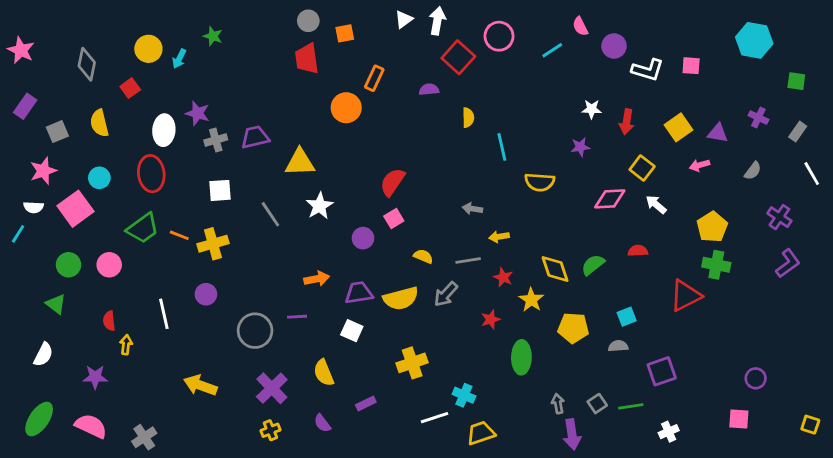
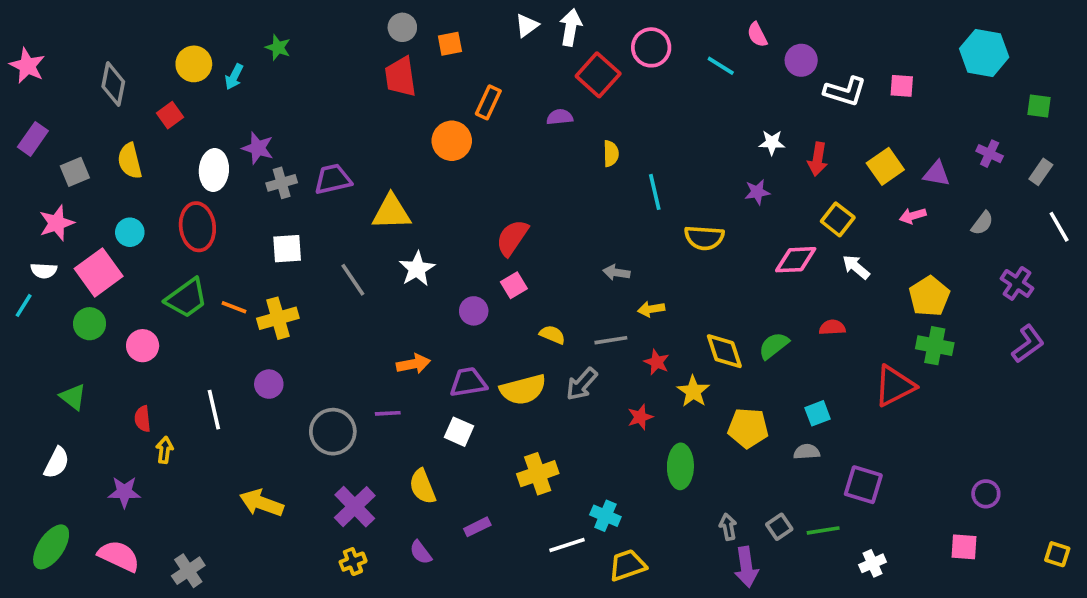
cyan line: (552, 50) -> (721, 66), turned 65
green circle: (69, 265) -> (90, 324), moved
purple square: (662, 371) -> (863, 485), turned 36

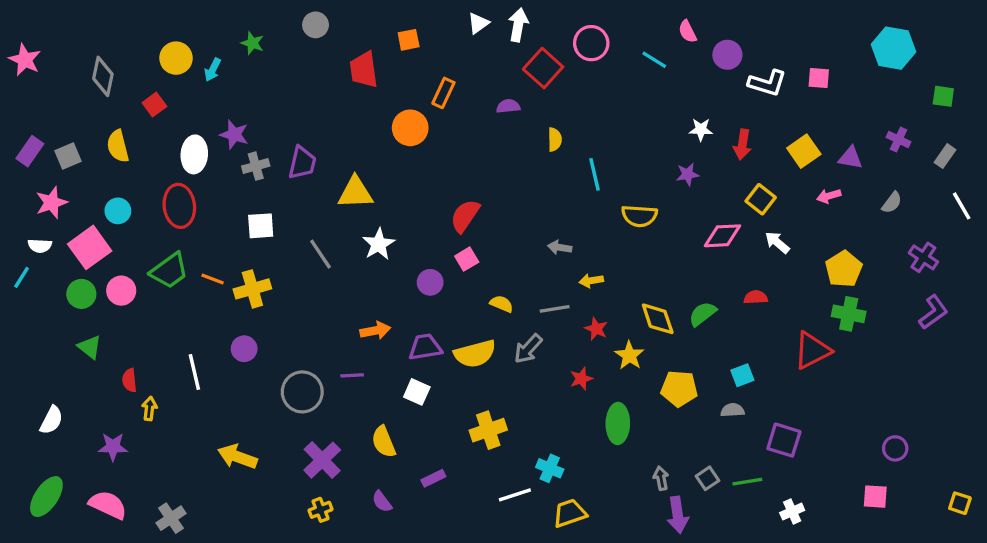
gray circle: (402, 27) -> (316, 25), moved
purple rectangle: (33, 139) -> (30, 151), moved
purple trapezoid: (333, 179) -> (302, 163), turned 116
pink circle: (143, 346) -> (121, 291), moved
green triangle: (73, 397) -> (90, 347), moved

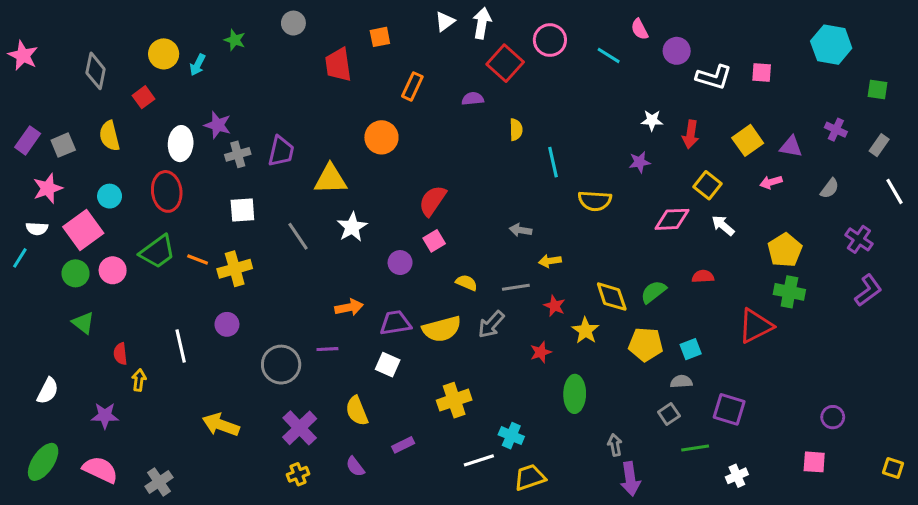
orange circle: (410, 128) -> (381, 137), moved
yellow pentagon: (679, 389) -> (646, 344), moved
gray square: (707, 478) -> (669, 414), moved

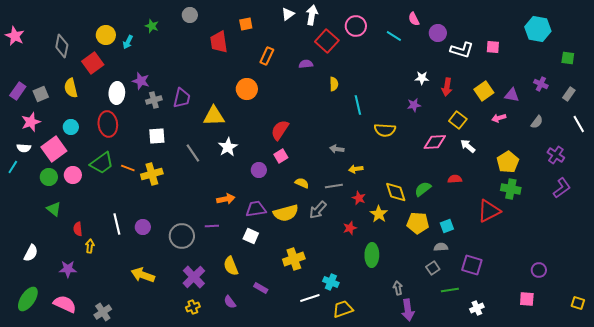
red square: (144, 97) -> (93, 63), size x1.5
purple circle: (227, 324) -> (143, 227), moved
purple rectangle: (403, 445) -> (261, 288), turned 56

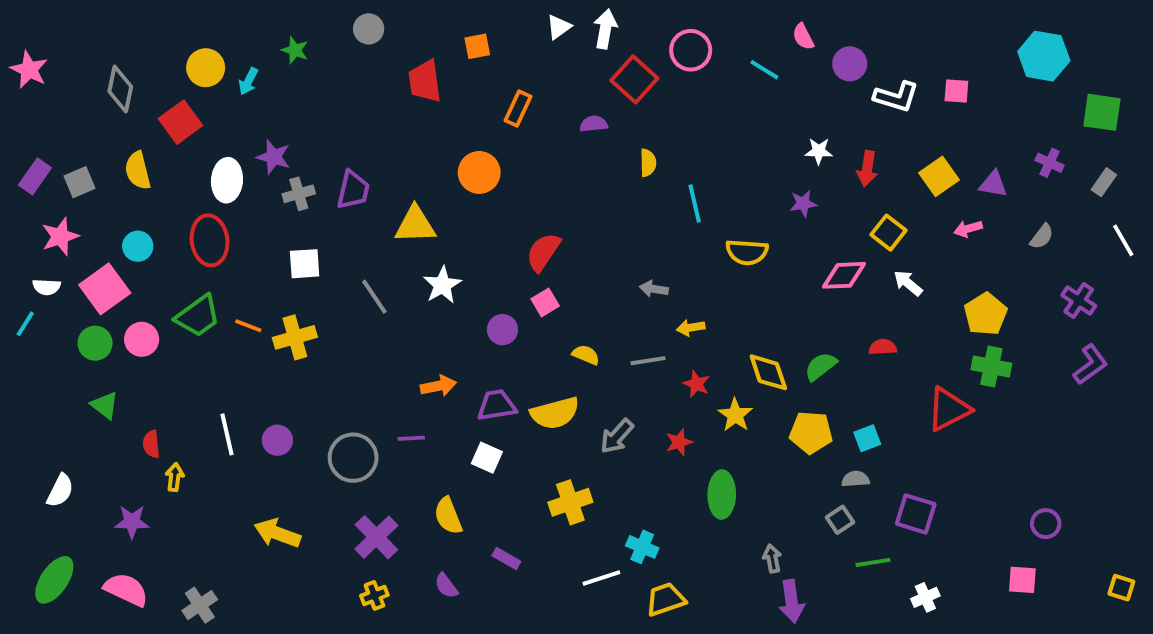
green square: (568, 58) -> (1102, 112), size x1.5
gray arrow: (318, 210) -> (617, 436), moved

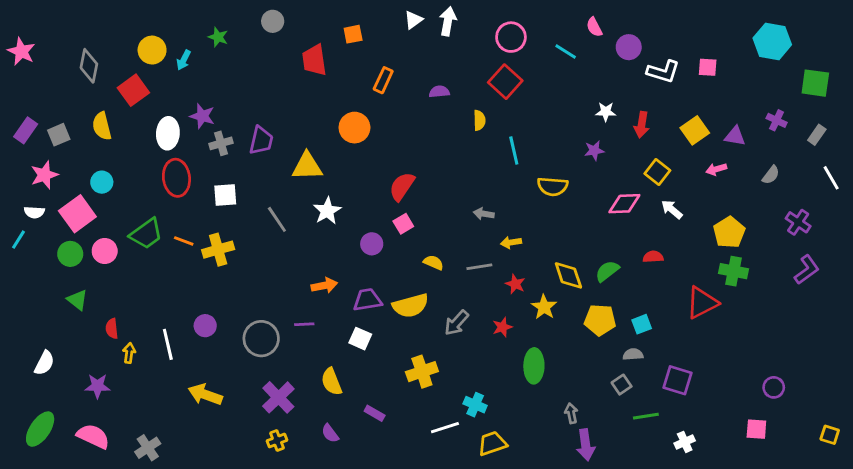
red square: (634, 79) -> (505, 82), moved
red ellipse: (210, 240) -> (176, 178), moved
white line: (227, 434) -> (168, 344), moved

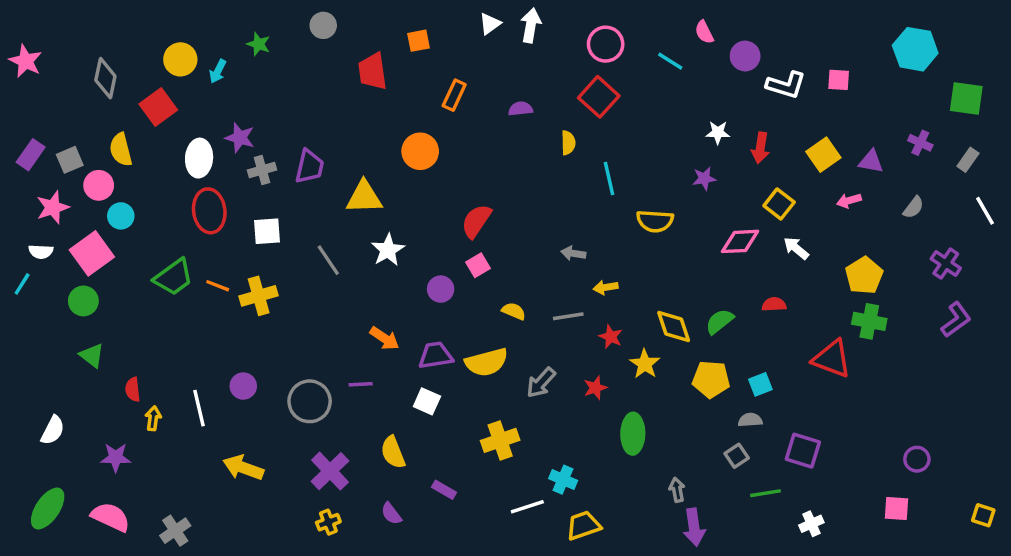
pink circle: (105, 251) -> (99, 185), moved
orange arrow: (324, 285) -> (384, 338), turned 45
red triangle: (702, 303) -> (832, 359), turned 48

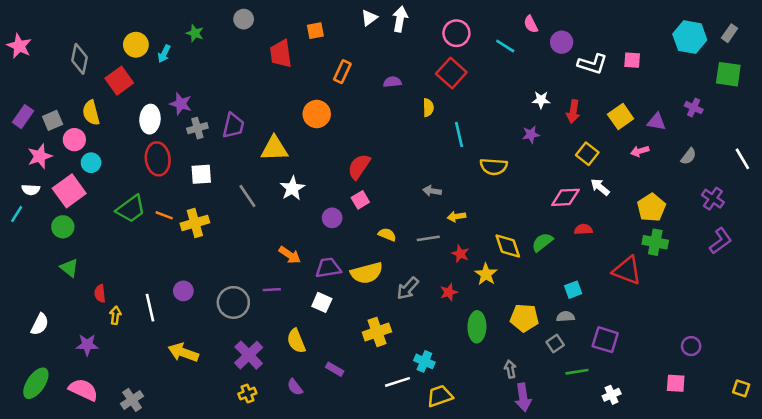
gray rectangle: (968, 160) -> (730, 33), moved
pink diamond: (740, 241) -> (565, 197), moved
yellow pentagon: (711, 379) -> (524, 318), moved

